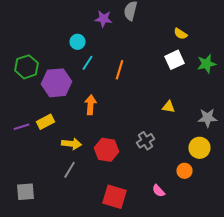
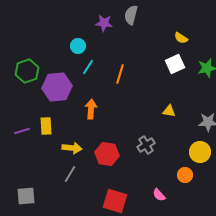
yellow rectangle: (46, 122) -> (46, 126), turned -66

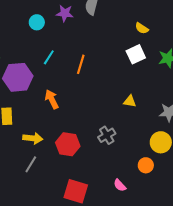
cyan circle: (78, 46) -> (37, 22), moved
orange arrow: (91, 109) -> (52, 99), turned -30

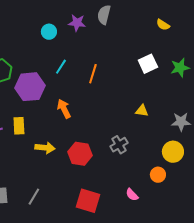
yellow semicircle: (142, 28) -> (163, 25), moved
gray line: (31, 164) -> (34, 197), moved

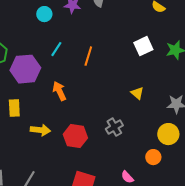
yellow triangle: (142, 111) -> (137, 93), turned 32

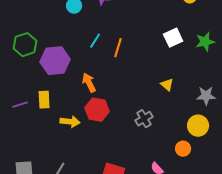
cyan line: (56, 49) -> (95, 41), moved
red hexagon: (75, 136) -> (97, 110), moved

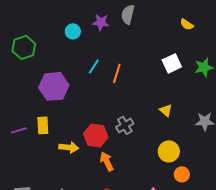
green hexagon: (25, 45) -> (24, 47), moved
orange arrow: (89, 83) -> (107, 161), moved
gray cross: (144, 119) -> (125, 125), moved
yellow circle: (198, 126) -> (169, 151), moved

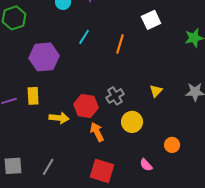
white square: (172, 63) -> (151, 20), moved
orange line: (117, 73) -> (120, 44), moved
yellow triangle: (166, 110) -> (156, 91), moved, turned 32
yellow circle: (169, 151) -> (132, 122), moved

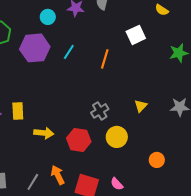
purple hexagon: (44, 57) -> (35, 48), moved
red hexagon: (86, 106) -> (79, 140), moved
orange arrow: (97, 132) -> (58, 175), moved
pink semicircle: (146, 165) -> (117, 184), moved

